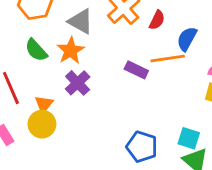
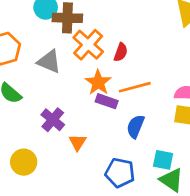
blue semicircle: (187, 39) -> (135, 126), moved
orange star: (71, 51) -> (98, 82), moved
orange triangle: (44, 104) -> (77, 142), moved

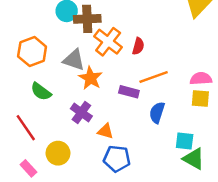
orange star: (98, 82) -> (90, 78), moved
orange triangle: (77, 142) -> (105, 131), turned -42
blue pentagon: (120, 173) -> (117, 159), moved

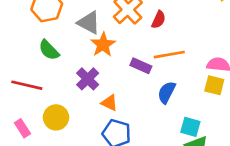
red line: (26, 128) -> (27, 85), turned -52

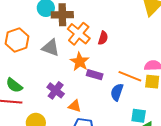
orange star: (103, 45) -> (80, 62), moved
green semicircle: (49, 50) -> (14, 85), moved
orange line: (169, 55) -> (130, 76), moved, turned 40

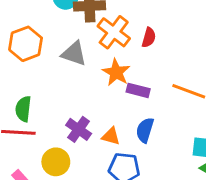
green semicircle: (14, 85) -> (23, 109), turned 60
purple cross: (56, 90) -> (79, 129), moved
blue semicircle: (117, 92) -> (145, 130), moved

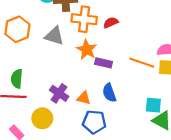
orange cross: (114, 32) -> (84, 19), turned -30
red semicircle: (149, 37) -> (111, 23), turned -128
blue semicircle: (145, 130) -> (109, 93), turned -36

